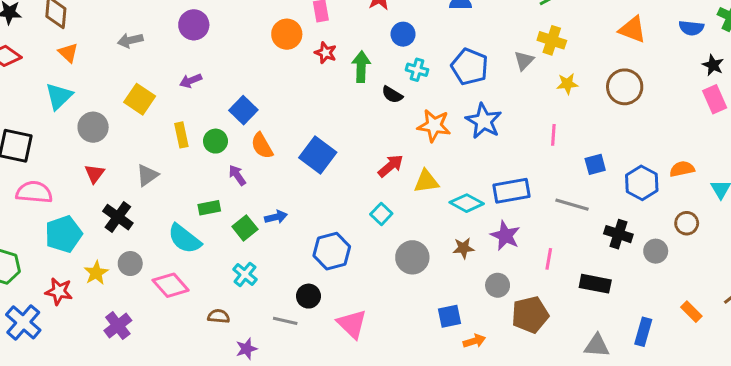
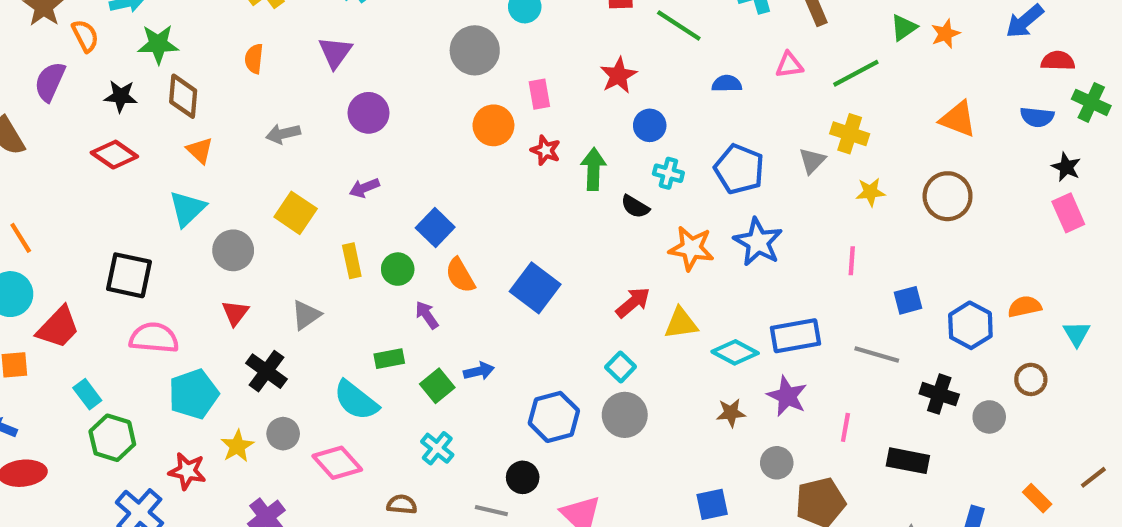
gray circle: (412, 257) -> (625, 415), moved

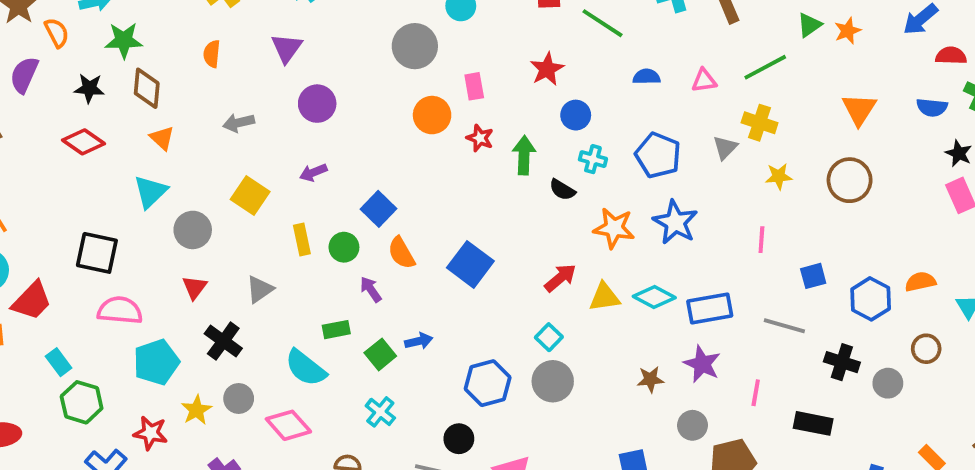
pink triangle: (789, 65) -> (704, 81), moved
orange triangle: (958, 119) -> (859, 109), turned 42
cyan diamond: (735, 352) -> (654, 297), moved

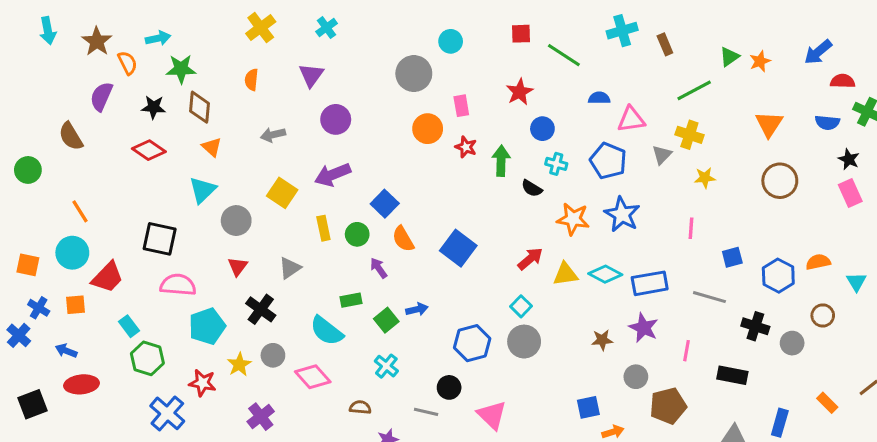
pink triangle: (704, 81) -> (631, 119), moved, size x1.4
purple arrow: (313, 173) -> (333, 175), size x1.6
brown circle: (850, 180) -> (780, 181), moved

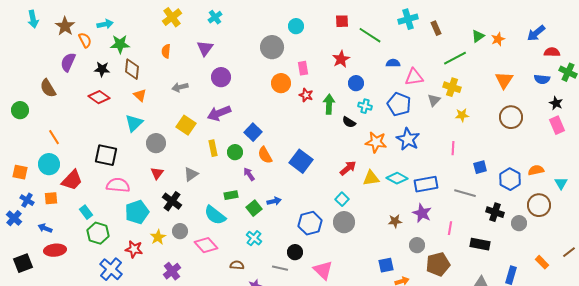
brown circle: (823, 315) -> (539, 205), size x1.5

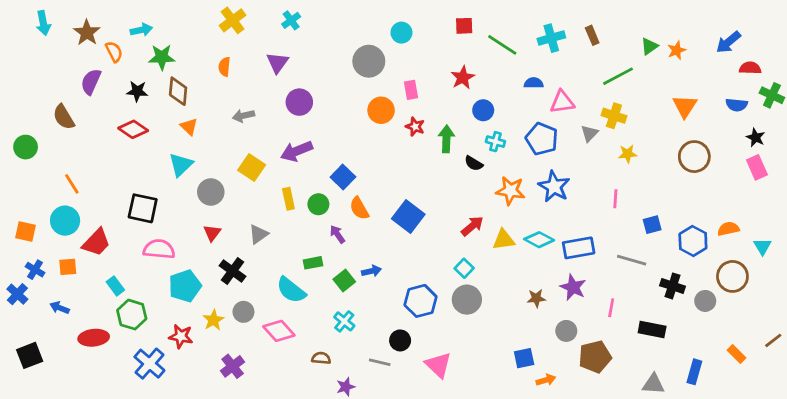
cyan cross: (408, 19) -> (551, 38), moved
red ellipse: (55, 250) -> (94, 338), moved

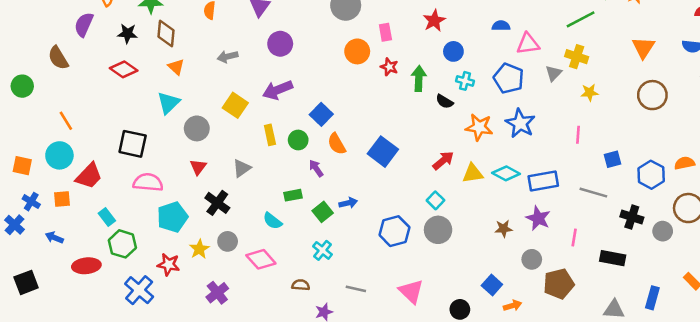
cyan semicircle: (291, 290) -> (272, 221), size x0.7
black circle: (400, 340) -> (460, 309), moved
blue square: (524, 358) -> (492, 285), turned -36

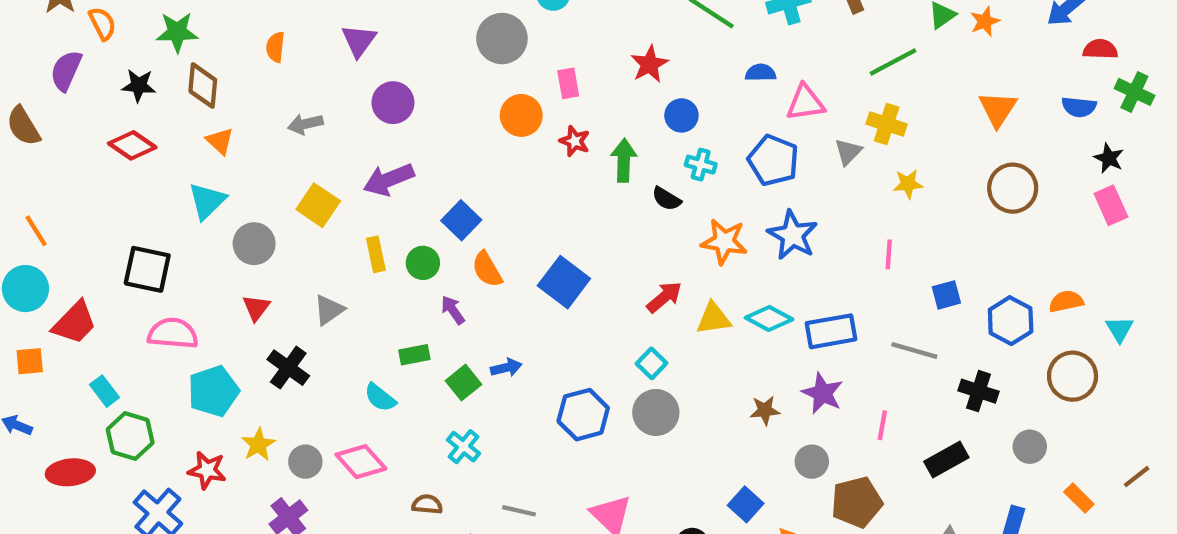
gray circle: (663, 231) -> (1030, 447), moved
gray circle: (228, 241) -> (305, 462), moved
black rectangle: (613, 258) -> (946, 459), turned -40

